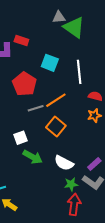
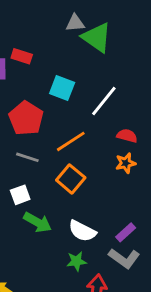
white line: (79, 72) -> (104, 101), turned 45
gray line: (36, 108) -> (27, 157), moved, turned 35
green star: (71, 184) -> (77, 261), moved

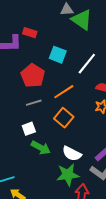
gray line: (27, 157) -> (34, 103), turned -35
green star: (77, 261) -> (68, 175), size x1.6

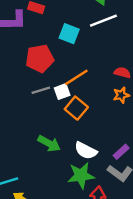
white line: (87, 64) -> (103, 21), moved, turned 30
red pentagon: (33, 76) -> (40, 58), turned 30
white square: (29, 129) -> (62, 92), moved

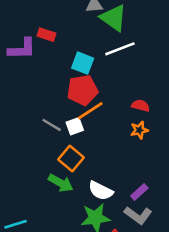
red pentagon: (40, 58) -> (83, 90), moved
gray line: (41, 90) -> (52, 125), turned 48
orange square: (76, 108) -> (71, 158), moved

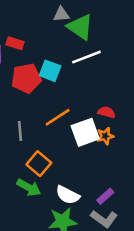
red pentagon: (83, 90) -> (26, 78), moved
gray line: (52, 125) -> (20, 131), turned 54
white square: (75, 126) -> (85, 132), moved, size x1.6

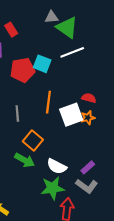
red rectangle: (15, 43) -> (11, 30), moved, turned 40
orange line: (58, 117) -> (48, 102), turned -50

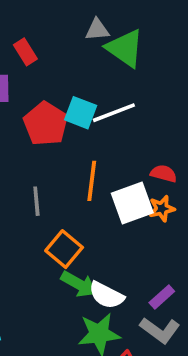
white line: (72, 52) -> (114, 113), moved
red pentagon: (22, 70) -> (46, 124), turned -30
green arrow: (25, 160) -> (79, 284), moved

